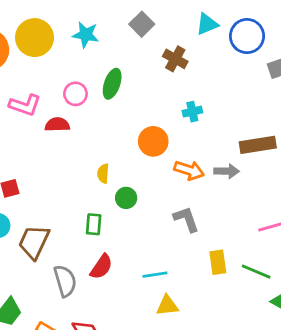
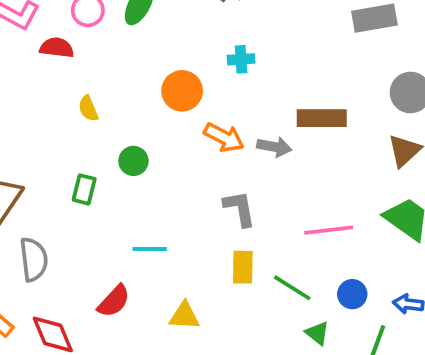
yellow semicircle: (103, 173) -> (88, 109), moved, turned -36
gray L-shape: (186, 219) -> (240, 208), moved
red semicircle: (101, 267) -> (114, 301), moved
cyan line: (155, 275) -> (150, 249), moved
yellow triangle: (167, 306) -> (184, 316), moved

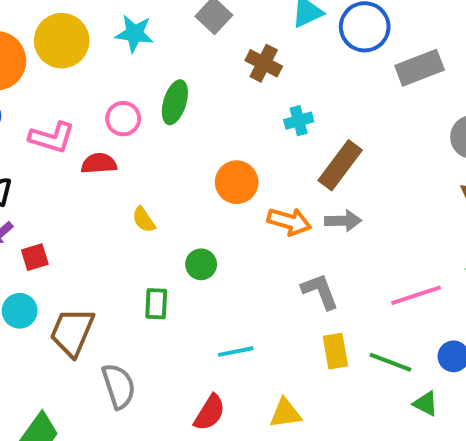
cyan cross: (241, 59) -> (299, 121), moved
brown rectangle: (322, 118) -> (340, 165), moved, turned -42

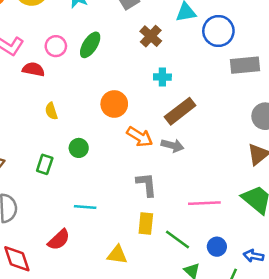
yellow triangle: (285, 413) -> (117, 255), moved

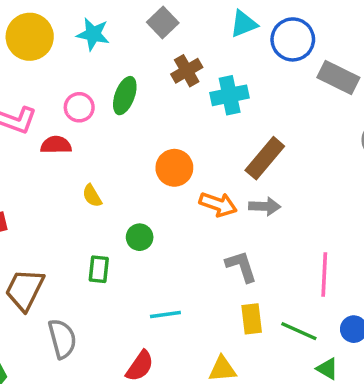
brown cross: (151, 36) -> (187, 71), moved, turned 30
gray rectangle: (245, 65) -> (338, 78), turned 44
cyan cross: (162, 77) -> (230, 95), moved, size x1.5
pink line: (204, 203) -> (324, 274), turned -72

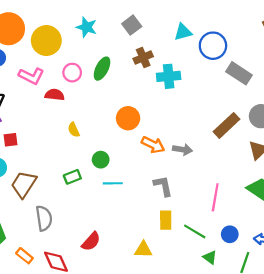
yellow circle: (30, 37) -> (46, 41), moved
brown rectangle: (265, 158) -> (226, 125), moved
green rectangle: (99, 269) -> (72, 177), turned 56
cyan line: (165, 314) -> (113, 183), moved

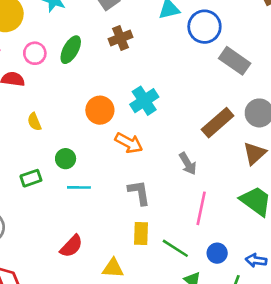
cyan cross: (169, 76) -> (144, 101), moved, turned -30
gray arrow: (182, 150) -> (188, 164), moved, turned 48
red semicircle: (91, 242) -> (71, 246), moved

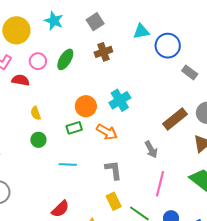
gray rectangle: (235, 61) -> (190, 72), size x0.7
green circle: (66, 159) -> (38, 140), moved
green rectangle: (31, 178) -> (74, 128), moved
yellow rectangle: (141, 234) -> (114, 201), turned -30

